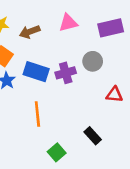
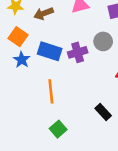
green square: (57, 152) -> (58, 129), moved

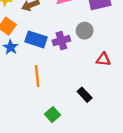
green square: (58, 129) -> (53, 115), moved

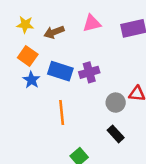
gray circle: (85, 31) -> (116, 103), moved

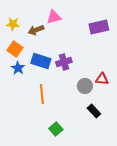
pink triangle: (92, 23) -> (54, 17), moved
black rectangle: (116, 134) -> (94, 111), moved

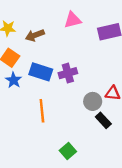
pink triangle: (54, 17) -> (73, 20), moved
black rectangle: (94, 111) -> (103, 120), moved
green square: (56, 129) -> (68, 151), moved

